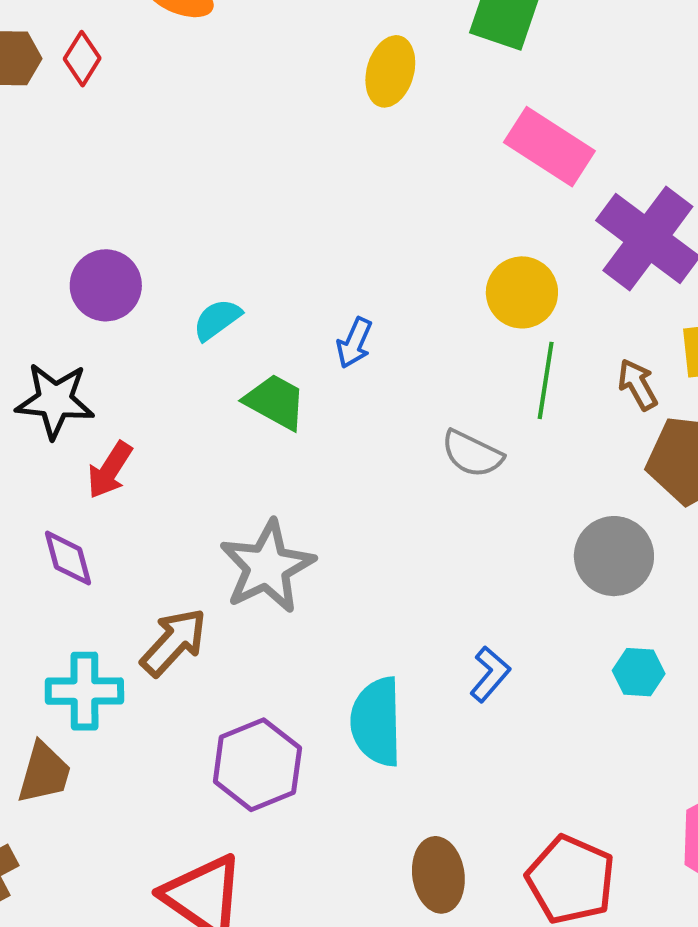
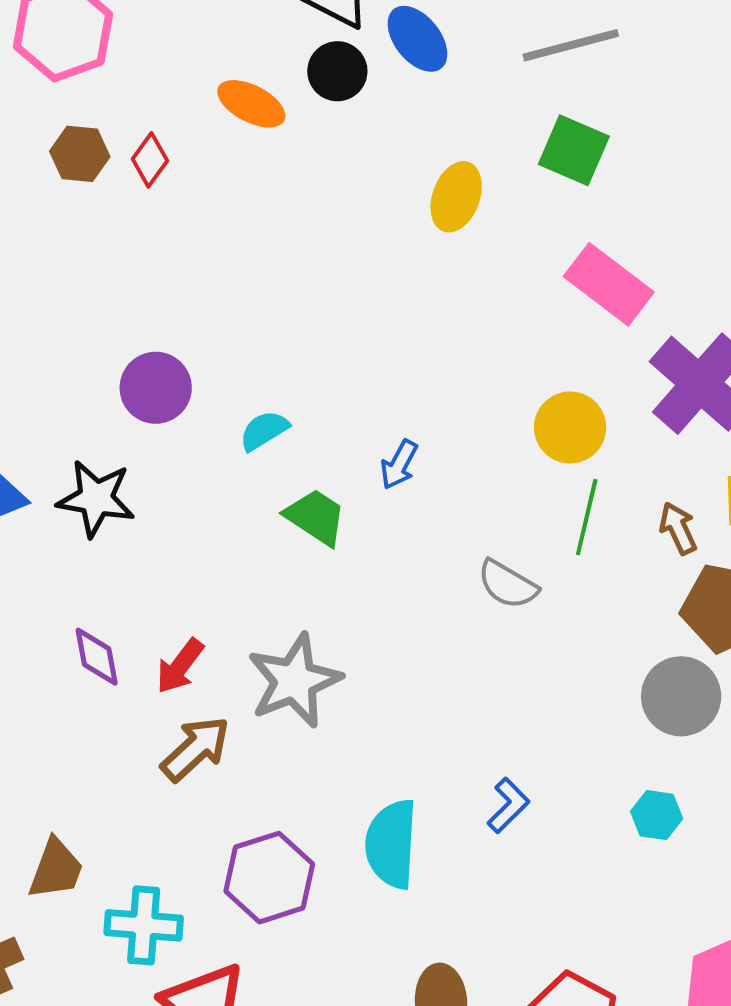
red arrow: (110, 470) -> (180, 666), moved
gray circle: (614, 556) -> (681, 696), moved
cyan cross: (84, 691) -> (144, 925), moved

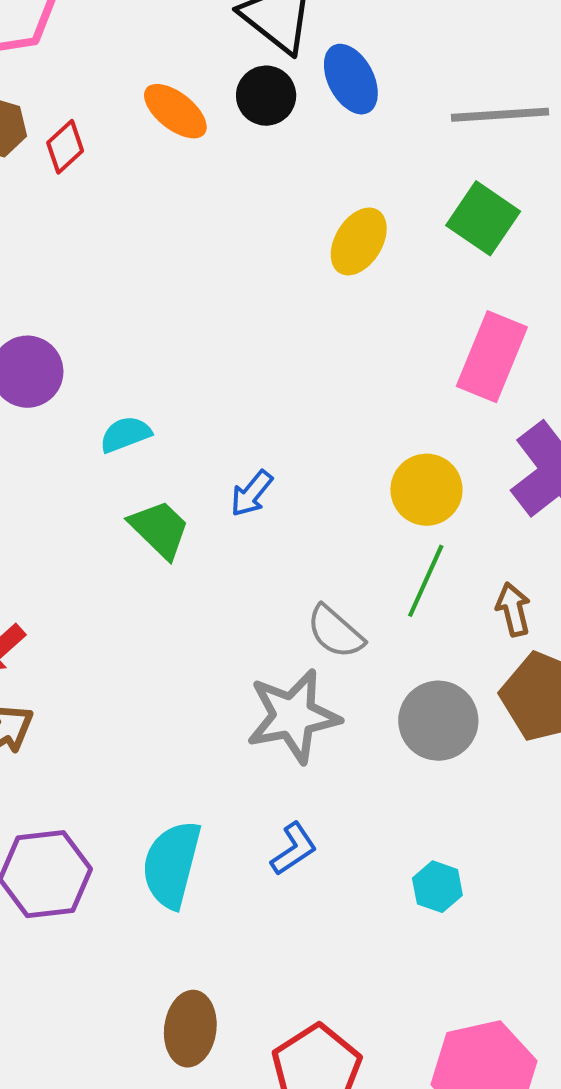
pink rectangle: (609, 284) -> (492, 357), turned 64
gray star: (294, 681) -> (293, 716), moved
gray circle: (681, 696) -> (438, 721), moved

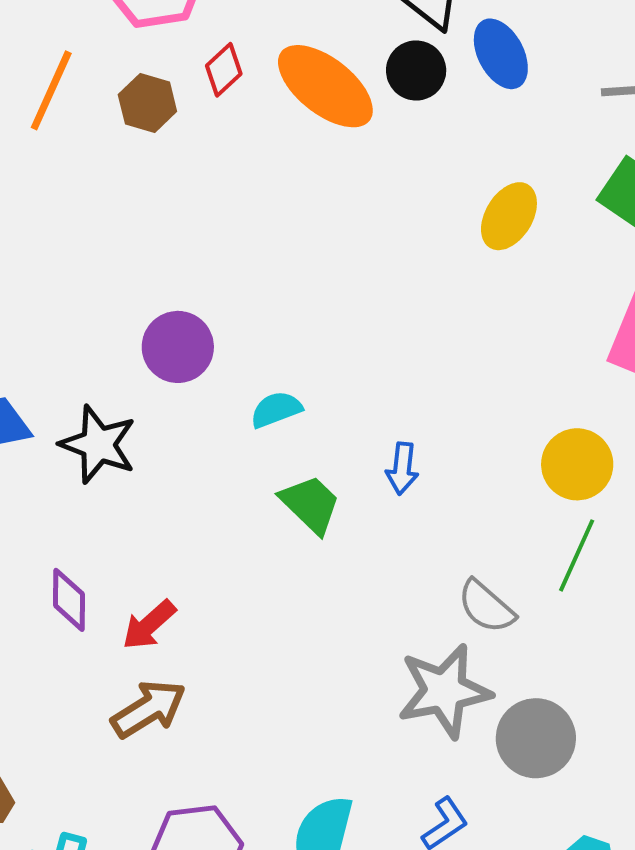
orange ellipse: (175, 111) -> (325, 86), size x1.5
red diamond: (65, 147) -> (224, 70), moved
blue arrow: (252, 493) -> (402, 468), turned -33
gray circle: (438, 721) -> (536, 738), moved

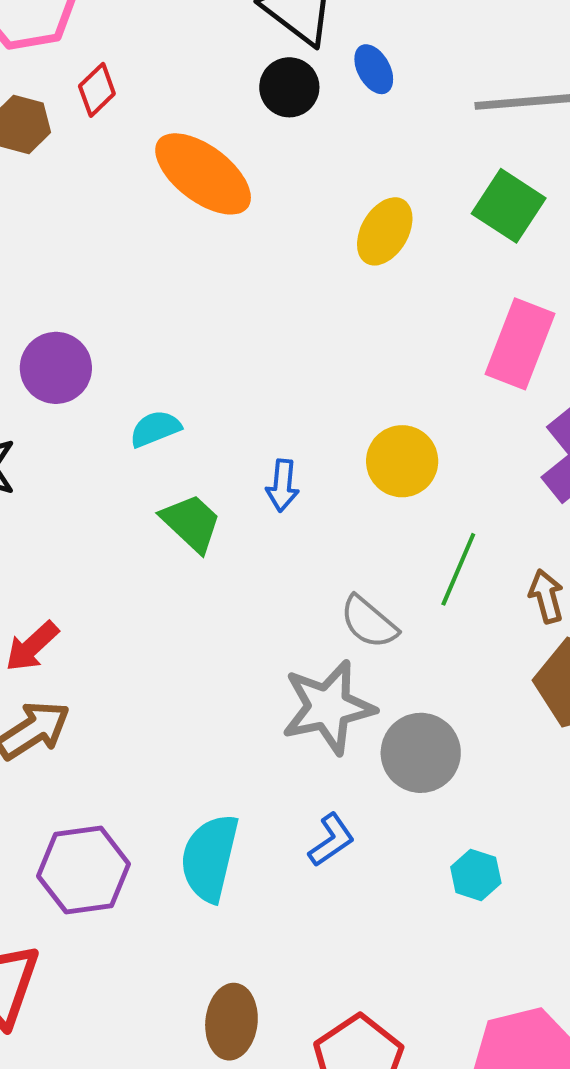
blue ellipse: (501, 54) -> (374, 69), size x0.7
orange ellipse: (325, 86) -> (203, 174), moved
yellow circle: (577, 464) -> (402, 461), moved

